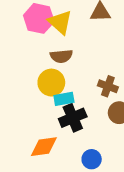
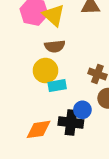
black cross: (73, 118) -> (71, 122), moved, turned 30
blue circle: (92, 159) -> (82, 110), moved

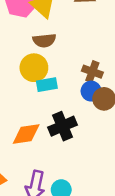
blue circle: (82, 110) -> (91, 91), moved
black cross: (71, 122) -> (63, 126), turned -30

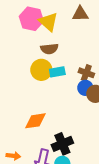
cyan rectangle: (47, 85) -> (57, 72), moved
black cross: (63, 126) -> (62, 144), moved

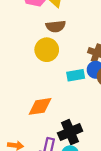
cyan rectangle: (57, 72) -> (76, 75), moved

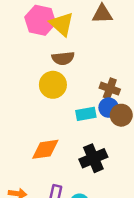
black cross: (70, 132) -> (93, 158), moved

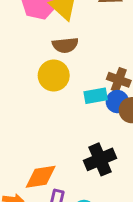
cyan rectangle: (86, 114) -> (96, 96), moved
orange diamond: (45, 149) -> (41, 177), moved

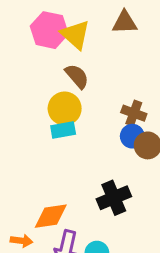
brown semicircle: (65, 45) -> (77, 76), turned -125
cyan rectangle: (96, 96) -> (63, 130), moved

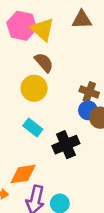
cyan rectangle: (63, 130) -> (33, 127), moved, turned 48
black cross: (114, 198) -> (66, 145), moved

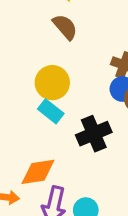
yellow circle: (34, 88) -> (52, 83), moved

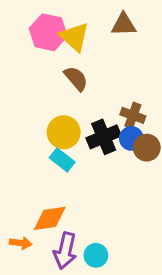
black cross: (94, 134) -> (104, 137), moved

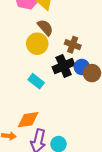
brown cross: (133, 115) -> (73, 45), moved
yellow circle: (64, 132) -> (37, 44), moved

